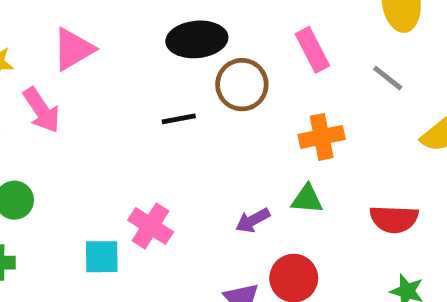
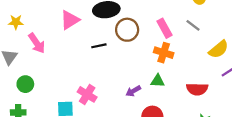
pink triangle: (73, 49) -> (70, 20), moved
pink rectangle: (312, 50) -> (165, 28), moved
orange cross: (322, 137) -> (164, 53), turned 30

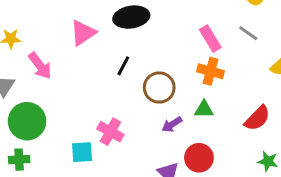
brown circle: (127, 30) -> (159, 88), moved
black line: (99, 46) -> (123, 66), turned -48
green circle: (25, 84) -> (27, 121), size x1.6
red semicircle: (197, 89) -> (257, 118), turned -45

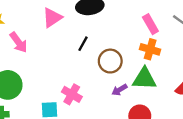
green triangle: (204, 109) -> (144, 79), size x1.6

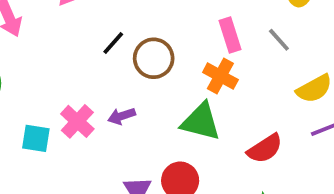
brown circle: (110, 61) -> (154, 58), moved
purple arrow: (119, 90) -> (122, 116), moved

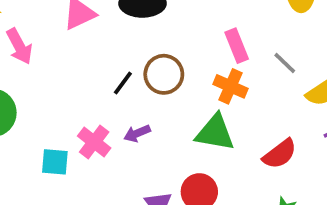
gray line: (279, 40) -> (285, 63), moved
black line: (113, 43) -> (123, 83), moved

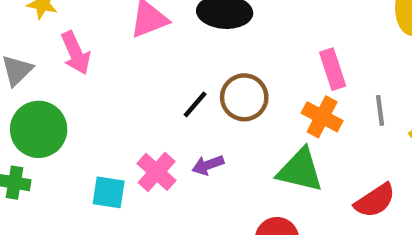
gray line: (285, 63) -> (380, 110), moved, turned 35

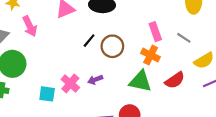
black line: (195, 104) -> (89, 41), moved
gray line: (380, 110) -> (184, 38), moved, turned -48
red semicircle: (375, 201) -> (175, 80), moved

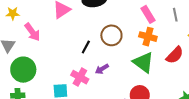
gray line: (184, 38) -> (175, 15), turned 56
black line: (89, 41) -> (86, 47), moved
green triangle: (140, 81) -> (143, 62), turned 35

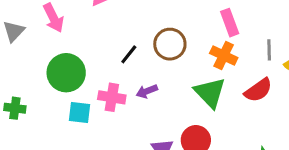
gray line: (175, 15) -> (269, 50), moved
green circle: (23, 70) -> (66, 73), moved
pink cross: (80, 77) -> (112, 97), turned -30

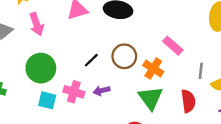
pink rectangle: (230, 23) -> (173, 46), turned -36
orange cross: (224, 55) -> (153, 69), moved
red semicircle: (258, 90) -> (188, 101), turned -70

